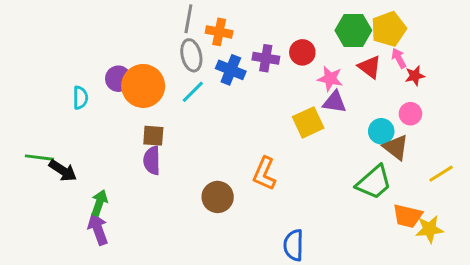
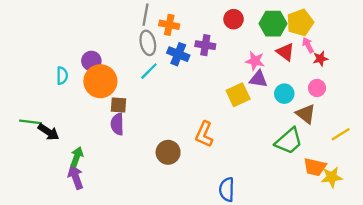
red circle: (302, 52) -> (234, 19), moved
orange circle: (143, 86) -> (100, 81), moved
cyan circle: (381, 131) -> (284, 94), moved

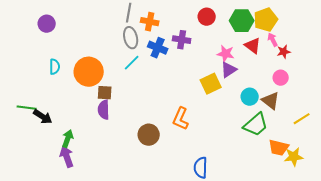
purple circle: (91, 61) -> (47, 24), moved
purple triangle: (258, 79) -> (229, 70), turned -42
cyan circle: (284, 94) -> (250, 97), moved

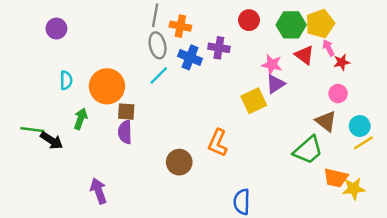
cyan circle: (250, 97) -> (360, 126), moved
green arrow: (68, 139) -> (81, 119), moved
purple arrow: (67, 157) -> (99, 191), moved

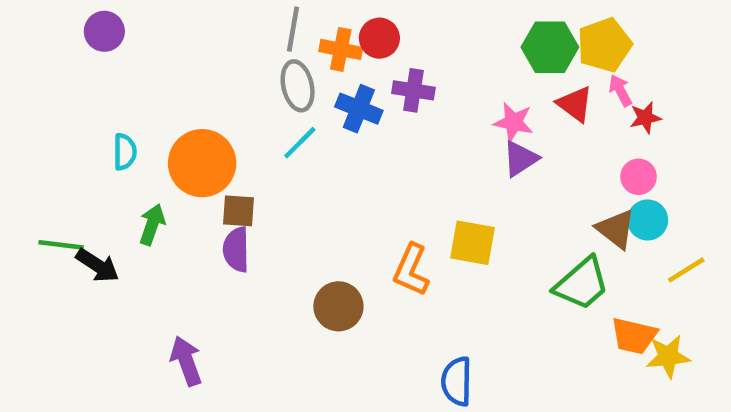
red circle: (249, 20) -> (379, 38), moved
purple circle: (56, 29) -> (104, 31), moved
yellow square: (254, 101) -> (473, 243), moved, turned 35
cyan circle: (360, 126) -> (648, 220), moved

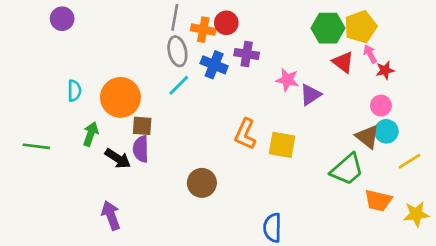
pink star: (514, 122) -> (287, 80), moved
black arrow: (98, 265) -> (118, 158), moved
orange L-shape: (411, 270) -> (245, 134), moved
yellow star: (668, 356) -> (416, 214), moved

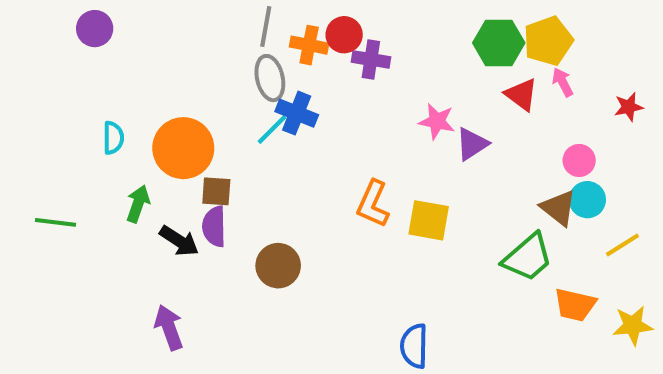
purple cross: (247, 54) -> (371, 59), moved
blue cross: (214, 65) -> (297, 113), moved
red star: (385, 70) -> (629, 107), moved
brown circle: (202, 183) -> (278, 266), moved

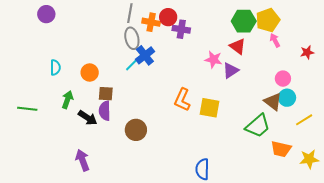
red triangle: (521, 95) -> (238, 46), moved
blue cross: (297, 113) -> (145, 55), turned 30
orange circle: (183, 148) -> (90, 73), size x0.6

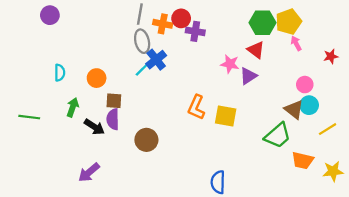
purple arrow: (83, 160) -> (89, 172), turned -110

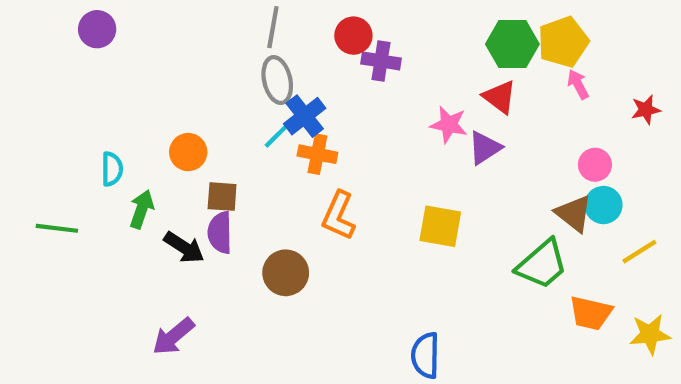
orange cross: (163, 24) -> (317, 154), moved
cyan semicircle: (60, 73) -> (112, 169), moved
orange L-shape: (196, 107) -> (339, 216), moved

